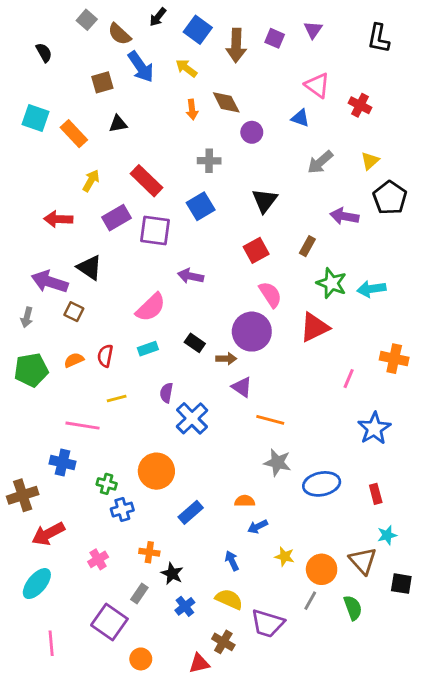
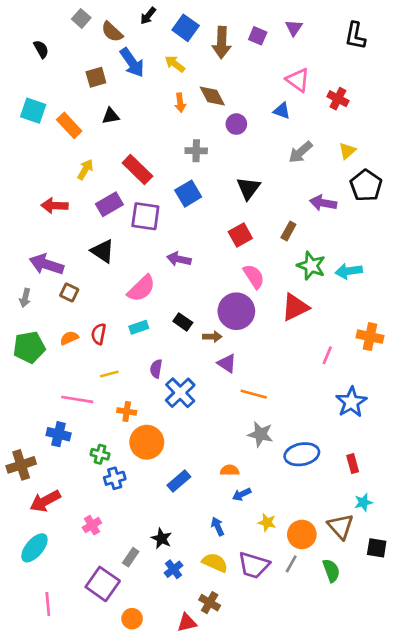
black triangle: (90, 268) -> (103, 251), moved
orange cross: (149, 552) -> (127, 411), moved
purple trapezoid: (267, 623) -> (254, 565), moved

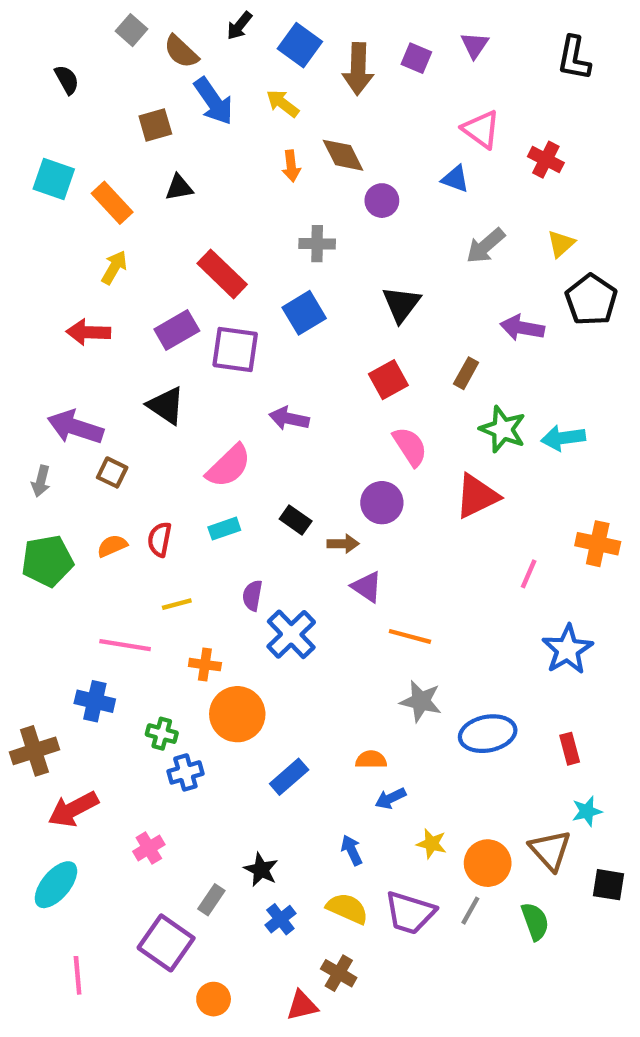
yellow arrow: (85, 169) -> (114, 267), moved
purple circle: (236, 311) -> (382, 503), size x0.7

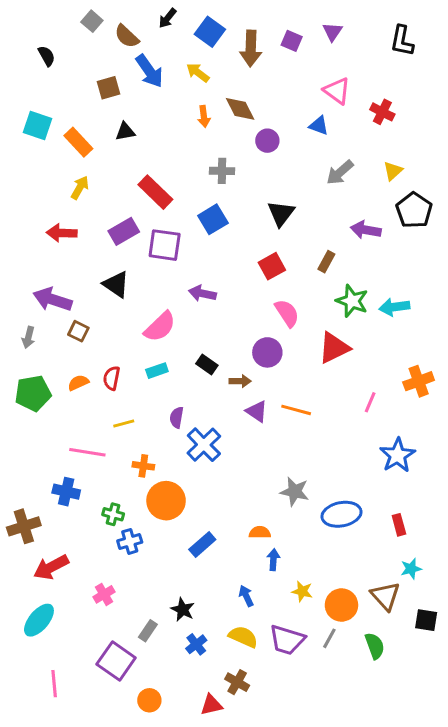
orange cross: (598, 544) -> (419, 381), turned -32
orange line: (410, 636) -> (296, 410), moved
blue arrow: (391, 798) -> (273, 560), turned 120

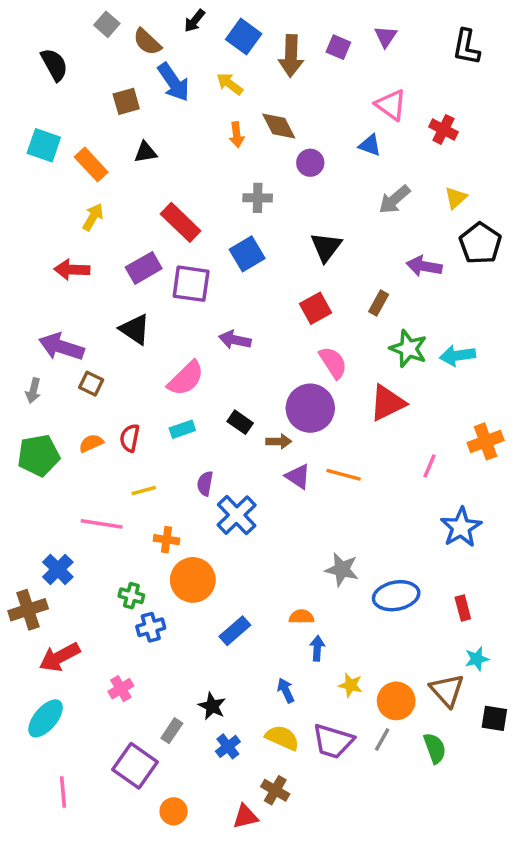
black semicircle: (47, 56) -> (54, 65), size x1.4
purple circle: (267, 352) -> (310, 408), size x1.4
blue cross: (66, 492) -> (58, 569), moved, turned 32

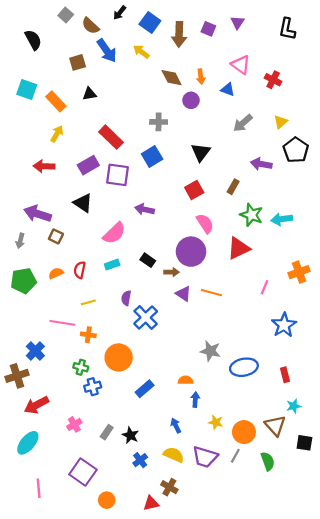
orange arrow: (237, 135) -> (201, 77), moved
orange cross: (167, 540) -> (88, 335), moved
gray rectangle: (172, 731) -> (107, 432), moved

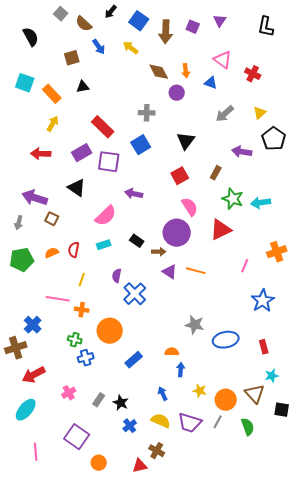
blue arrow: (107, 51) -> (99, 47), size x0.7
yellow line: (88, 302) -> (82, 280), turned -56

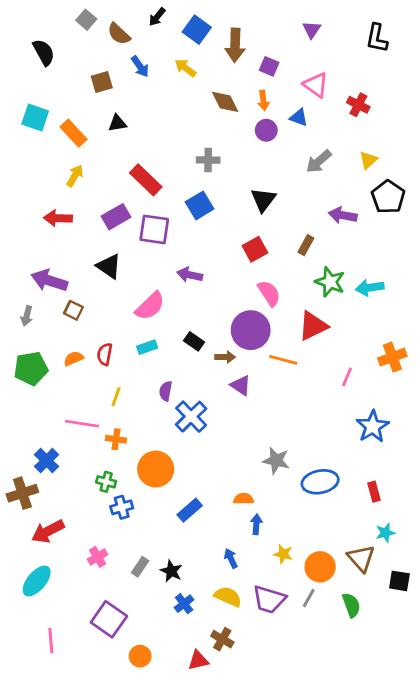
purple square: (193, 27) -> (269, 66), moved
purple circle: (177, 93) -> (266, 130), moved
orange line: (196, 271) -> (283, 360), moved

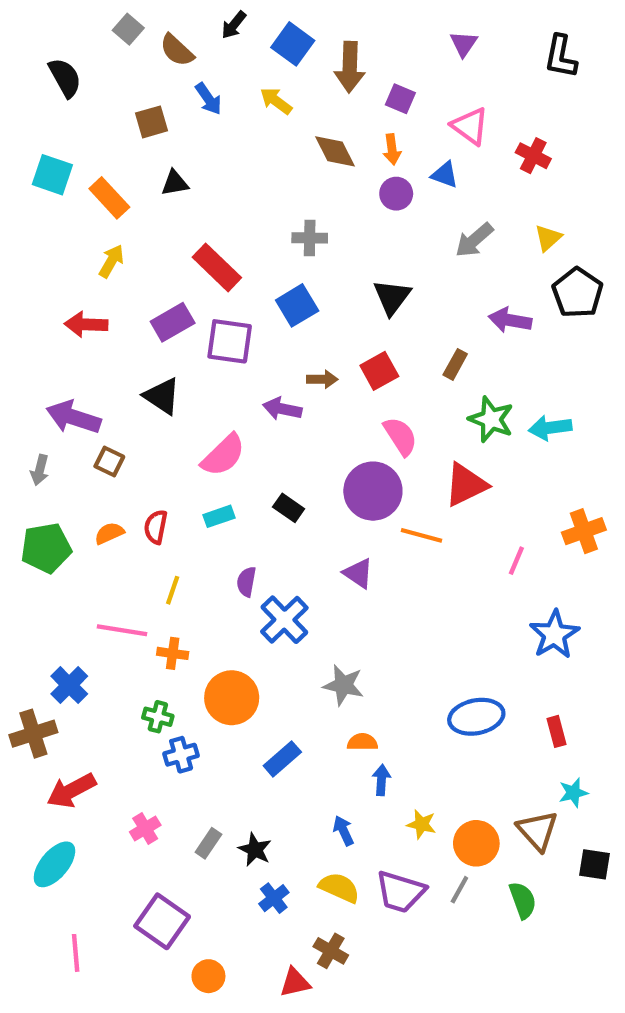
brown arrow: (225, 357) -> (322, 379), moved
gray star: (276, 461) -> (343, 685), moved

